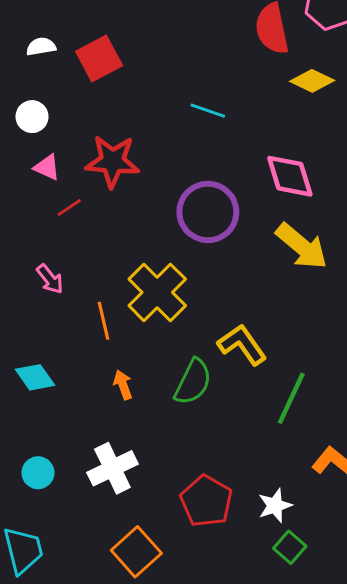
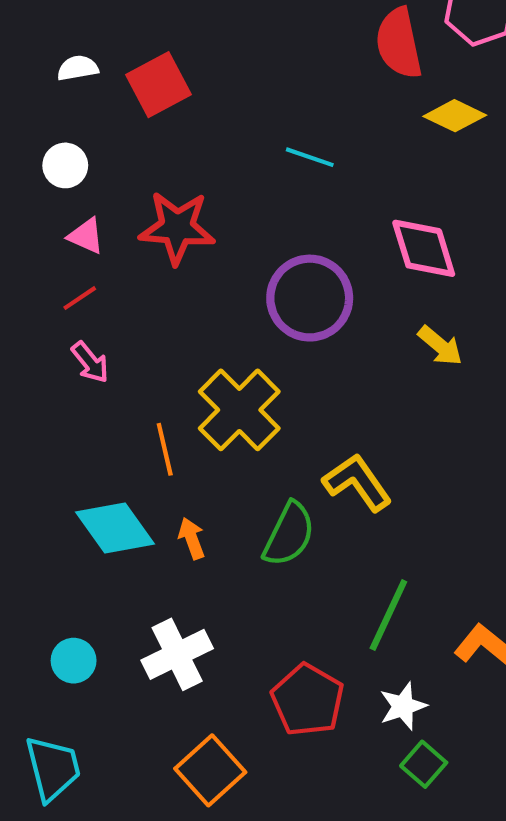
red line: (69, 207) -> (80, 298), moved
yellow arrow: (302, 246) -> (440, 346), size x0.6
pink arrow: (50, 279) -> (90, 362), moved
cyan diamond: (35, 377) -> (115, 528), moved, size x1.4
green line: (291, 398) -> (388, 615), moved

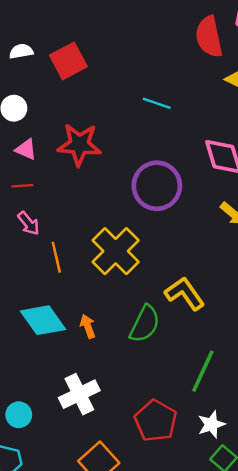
red line: (80, 298) -> (22, 186), turned 30
orange line: (165, 449) -> (56, 257), moved
cyan circle: (74, 661) -> (19, 415), moved

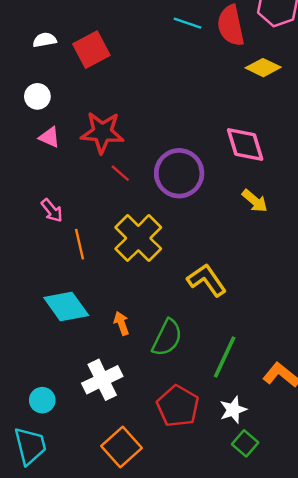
cyan line: (157, 103) -> (187, 23), moved
red line: (22, 186) -> (120, 173), moved, turned 45
green semicircle: (145, 324) -> (167, 338), moved
orange arrow: (88, 326) -> (121, 323), moved

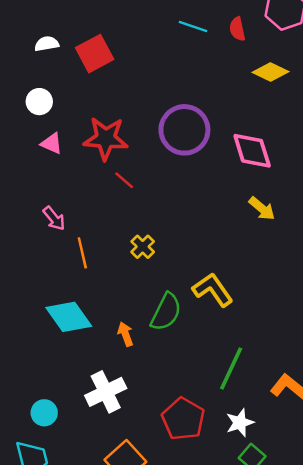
red semicircle: (231, 26) -> (237, 29), size x0.6
purple circle: (179, 173) -> (184, 130), moved
yellow cross: (138, 238) -> (143, 247), size x0.5
green semicircle: (167, 338) -> (166, 312), moved

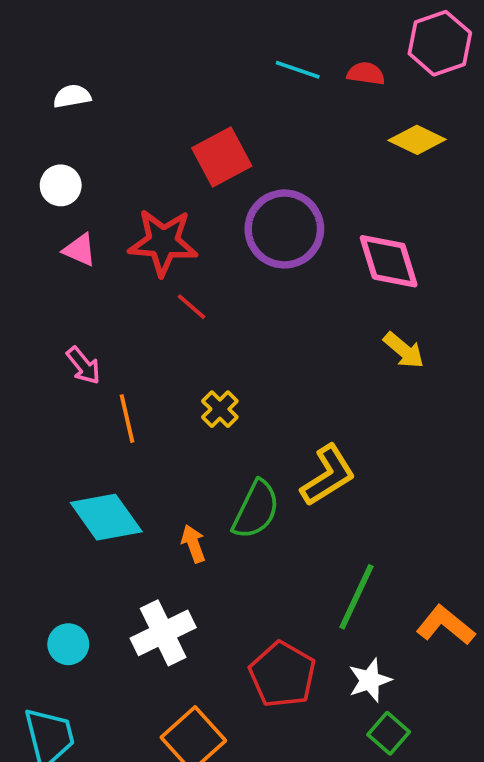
red semicircle: (237, 29) -> (366, 74), turned 110
red square: (95, 54) -> (222, 157), moved
yellow L-shape: (213, 290) -> (328, 475), turned 93
cyan circle: (44, 413) -> (68, 644), moved

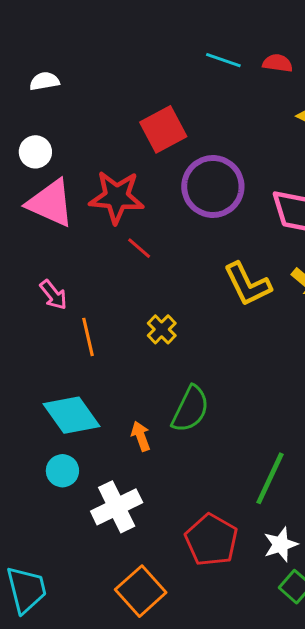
pink triangle: (80, 250) -> (50, 203), size x1.8
yellow L-shape: (328, 475) -> (247, 284), moved, turned 96
cyan circle: (68, 644) -> (62, 471), moved

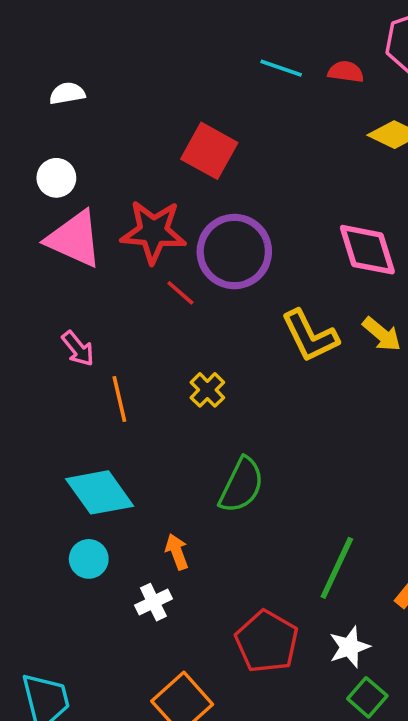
red square: (163, 129) -> (209, 151), turned -33
purple circle: (213, 186) -> (234, 252), moved
orange arrow: (141, 436) -> (177, 552), moved
white cross: (117, 507) -> (153, 602), size x0.6

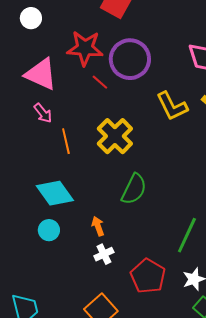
pink triangle: (74, 239) -> (41, 74), moved
yellow cross: (207, 390) -> (115, 136), size x1.8
white cross: (153, 602) -> (104, 254), moved

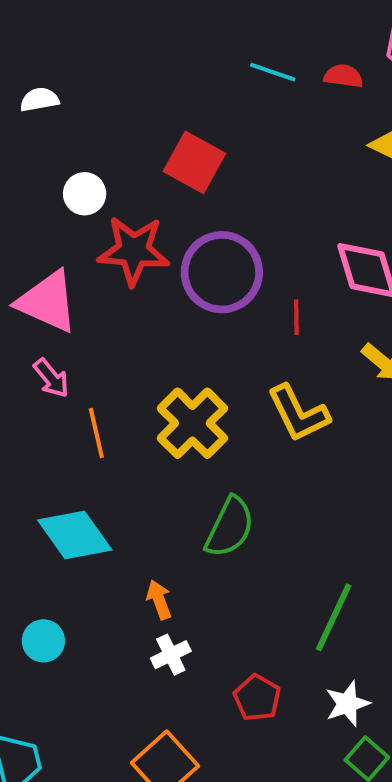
white circle: (31, 18) -> (85, 194), moved
red line: (100, 82) -> (296, 317), moved, turned 48
yellow L-shape: (172, 106) -> (298, 413), moved
cyan circle: (49, 230) -> (43, 641), moved
red pentagon: (148, 276) -> (257, 698), size x0.7

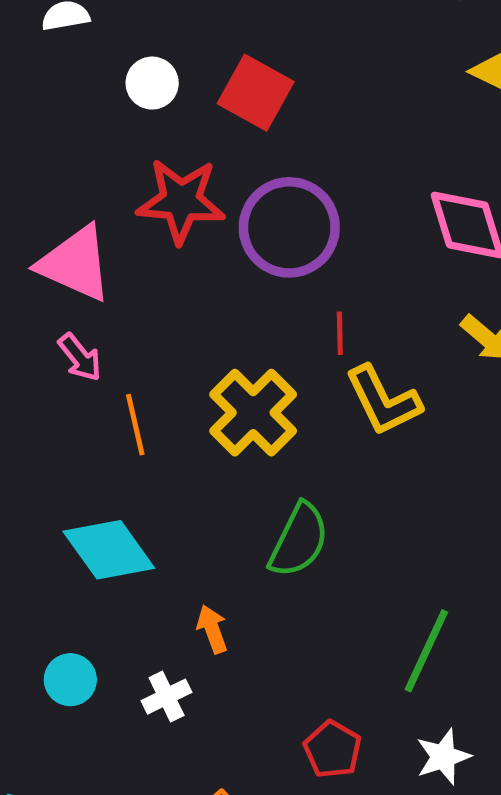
white circle: (85, 194) -> (152, 83), moved
red line: (296, 317) -> (340, 333), moved
white cross: (171, 655) -> (167, 697), moved

